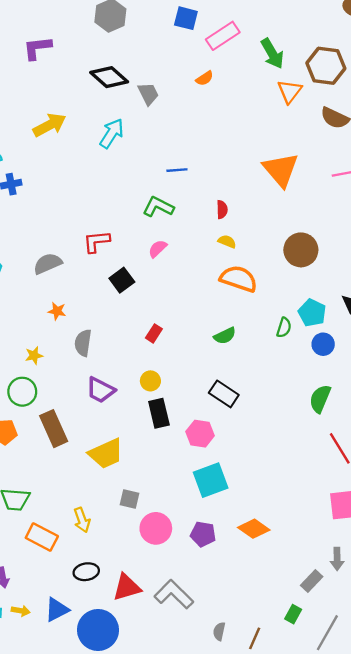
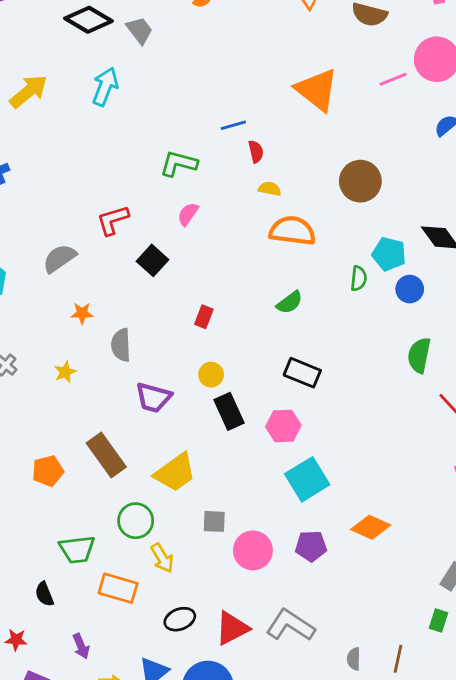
blue line: (177, 170) -> (233, 125), moved
green circle: (22, 392) -> (136, 521), moved

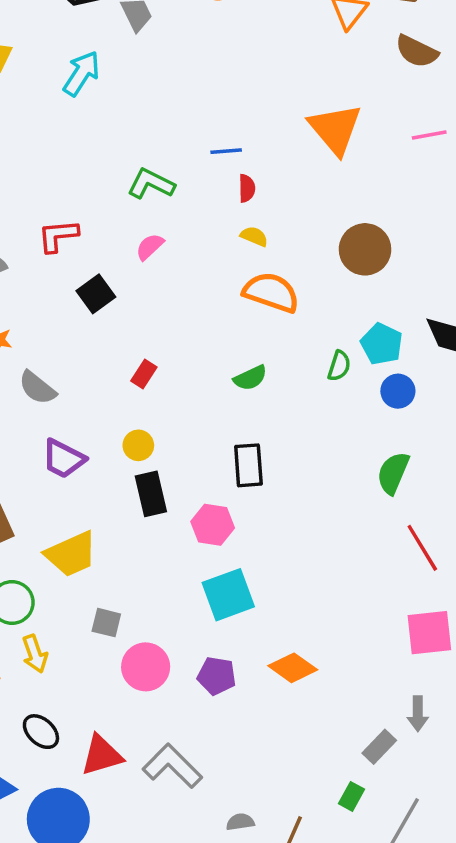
gray semicircle: (121, 345) -> (37, 388), turned -60
black rectangle: (302, 373) -> (248, 465), turned 52
black ellipse: (180, 619) -> (41, 732), turned 52
gray semicircle: (354, 659) -> (240, 822), turned 70

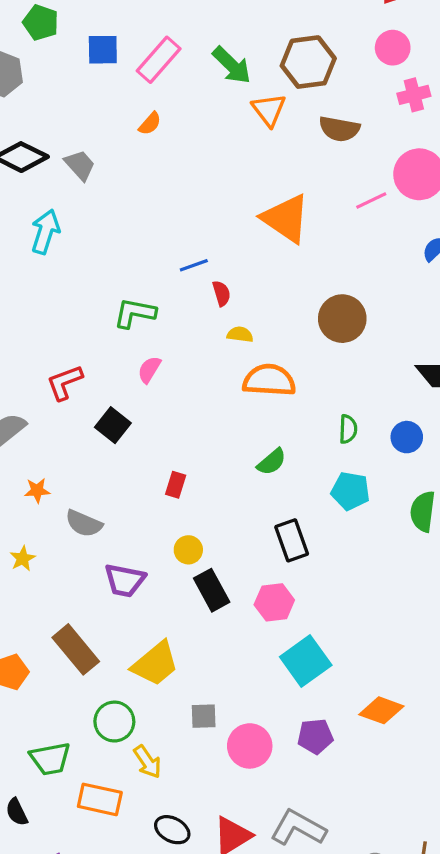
cyan pentagon: (382, 344) -> (350, 491), moved

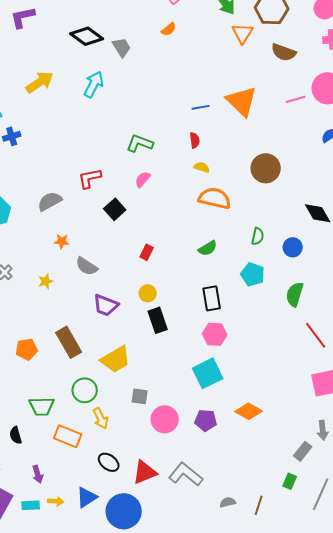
blue line: (194, 265) -> (201, 107), moved
pink hexagon: (274, 602) -> (215, 334), moved

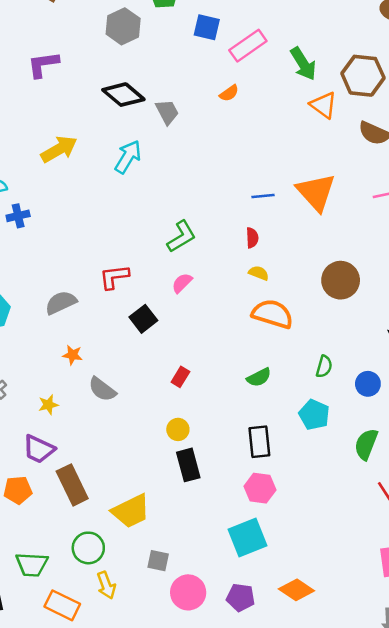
orange triangle: (243, 33) -> (324, 105), turned -30
green L-shape: (140, 143) -> (181, 237), turned 124
purple trapezoid: (106, 305) -> (39, 449), moved

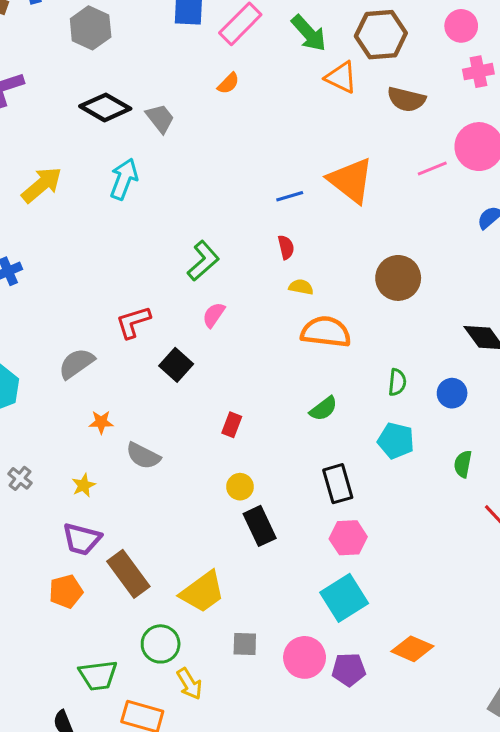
green semicircle: (366, 444) -> (463, 464), size x0.7
pink circle: (188, 592) -> (305, 657), moved

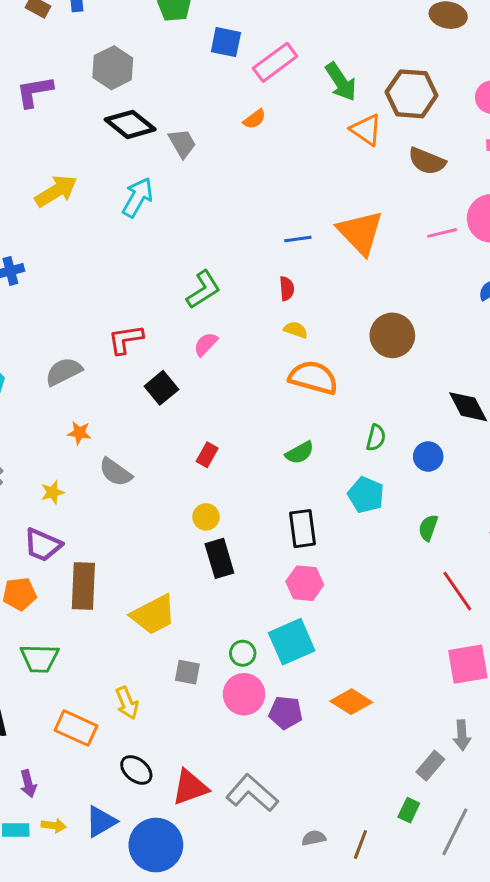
gray hexagon: (91, 28) -> (113, 68), moved
brown rectangle: (128, 574) -> (83, 586), turned 30
green circle: (161, 644) -> (243, 653), moved, size x0.7
green trapezoid: (98, 675) -> (40, 658), moved

